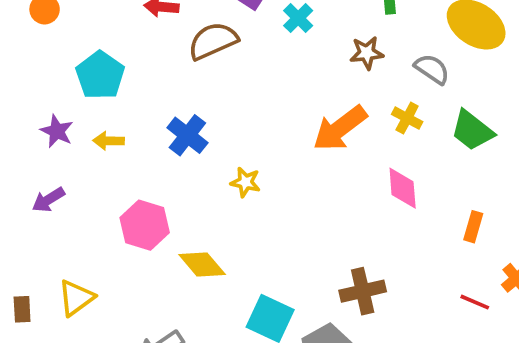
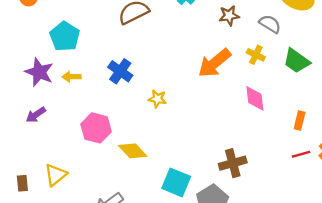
purple star: (57, 131) -> (39, 72), size x1.4
red line: (475, 302) -> (301, 154), moved, turned -36

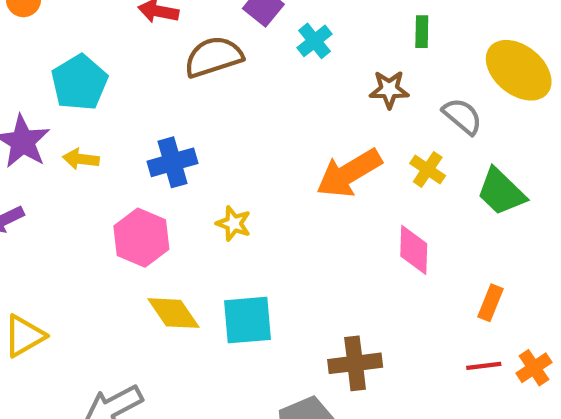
blue cross: (120, 71) -> (172, 162), turned 30
pink hexagon: (96, 128) -> (141, 238), moved
cyan square: (176, 182) -> (247, 320), moved, turned -36

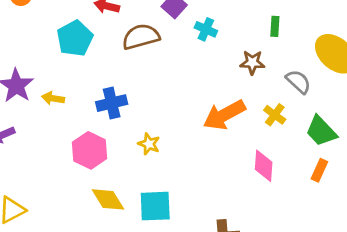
cyan cross: (314, 41) -> (206, 29), turned -30
cyan pentagon: (79, 82) -> (75, 38), moved
orange rectangle: (490, 303) -> (319, 170), moved

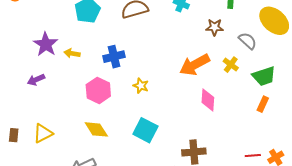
green trapezoid: (321, 131) -> (264, 76), turned -65
pink diamond: (264, 166) -> (208, 100), moved
yellow diamond: (108, 199) -> (96, 129), moved
cyan square: (155, 206) -> (145, 130), turned 30

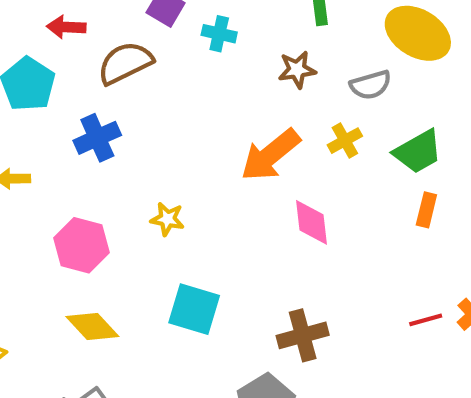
gray semicircle: (248, 41) -> (371, 85), turned 132
blue cross: (114, 57) -> (97, 138), moved
yellow cross: (231, 65) -> (345, 141), turned 35

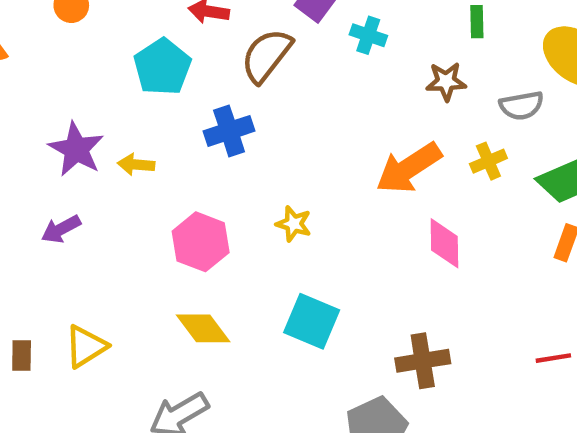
brown semicircle: (125, 63) -> (266, 55), turned -32

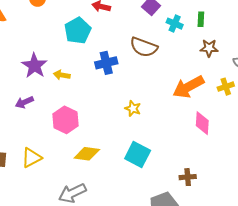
green rectangle: (477, 22) -> (201, 19), moved
brown semicircle: (266, 55) -> (144, 47), moved, turned -112
pink hexagon: (201, 242) -> (66, 120), moved
yellow diamond: (203, 328) -> (87, 154), turned -50
brown cross: (423, 361) -> (188, 177), size x0.7

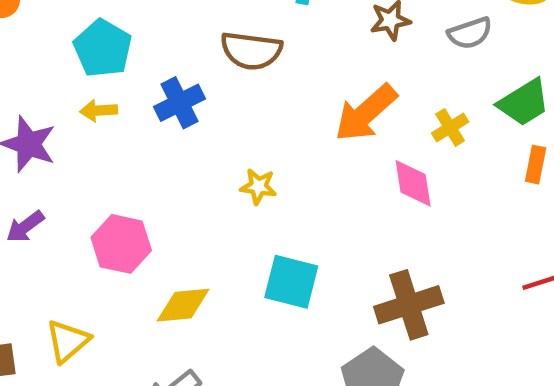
yellow arrow: (62, 75) -> (99, 111), moved
yellow cross: (226, 87) -> (450, 127), moved
brown cross: (188, 177) -> (409, 305), size x1.8

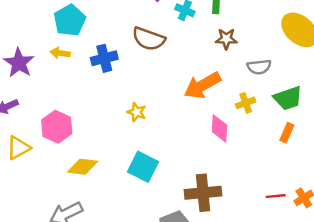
gray semicircle: (470, 33) -> (259, 67), moved
yellow triangle: (68, 341) -> (18, 148), moved

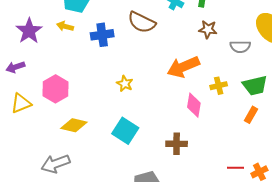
gray semicircle: (259, 67) -> (240, 47), moved
brown cross: (203, 193) -> (177, 144), moved, size x0.7

